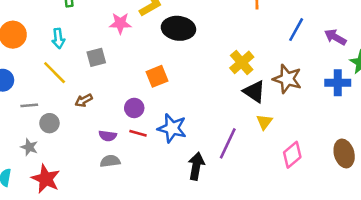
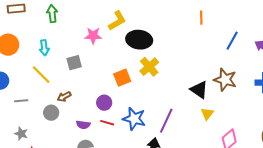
yellow cross: (242, 62) -> (149, 67), moved
gray circle: (49, 123) -> (51, 113), moved
purple line: (228, 143) -> (166, 121), moved

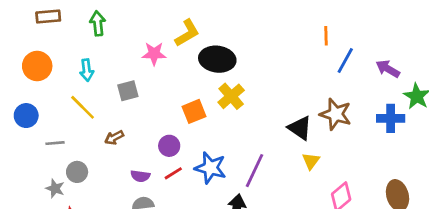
orange line: (201, 18) -> (326, 36), moved
gray circle: (51, 113) -> (77, 172), moved
red line: (107, 123) -> (173, 173), turned -48

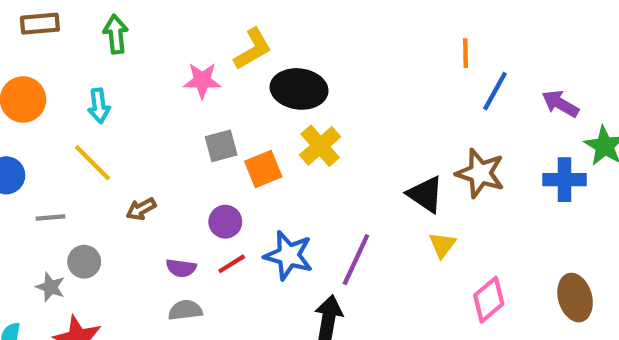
gray square: (128, 91) -> (221, 146), moved

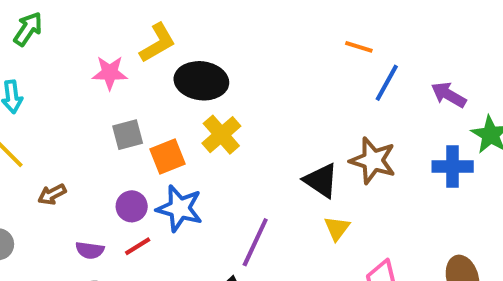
green arrow: (116, 34) -> (28, 29), turned 40
orange line: (465, 53) -> (359, 47), turned -72
blue star: (289, 255) -> (179, 208), moved

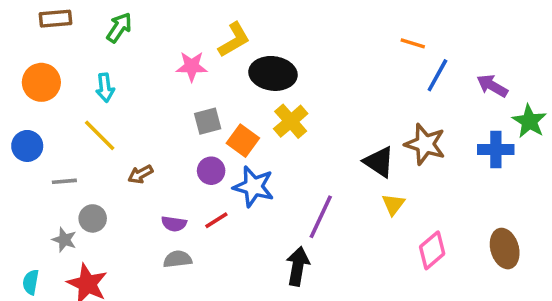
orange square: (168, 157) -> (243, 141), turned -32
purple circle: (132, 206) -> (211, 171), moved

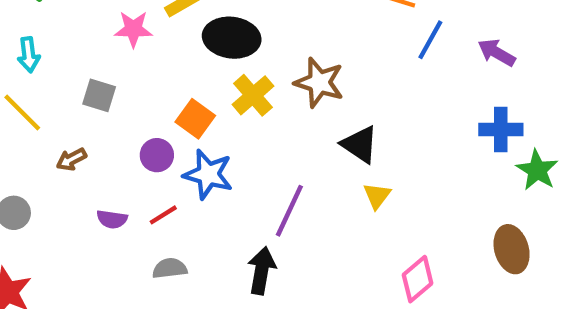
gray square: (208, 121) -> (99, 95), moved, turned 32
green star: (529, 121) -> (537, 170), moved
brown star: (425, 144) -> (319, 82), moved
pink diamond: (432, 250) -> (418, 279), moved
gray semicircle: (178, 259) -> (170, 268), moved

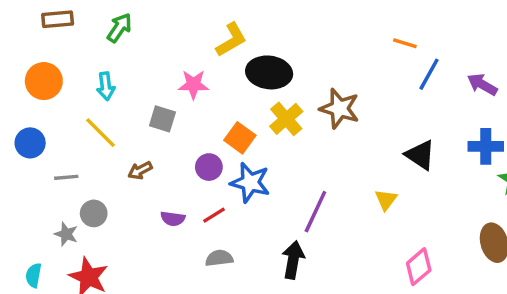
pink star: (133, 29) -> (193, 84), moved
black triangle: (360, 144) -> (420, 155), moved

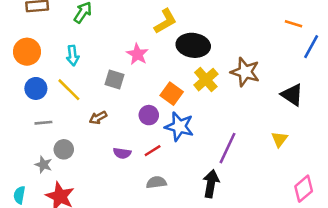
pink star: (193, 84) -> (137, 54), turned 30
blue circle: (30, 143) -> (36, 88), moved
black triangle: (420, 155) -> (292, 95), moved

